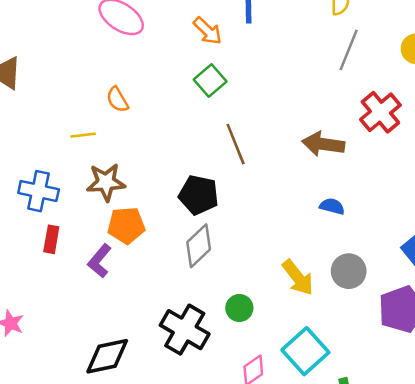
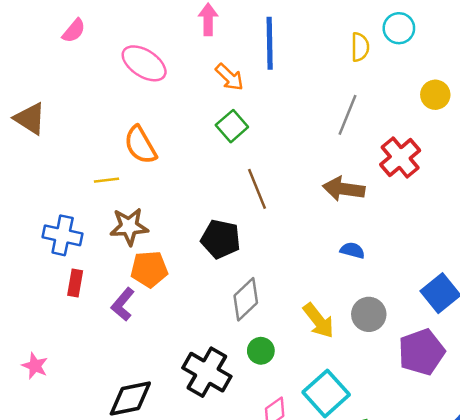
gray line: (349, 50) -> (347, 115), moved
orange semicircle: (117, 100) -> (140, 145), size x1.5
gray diamond: (199, 246) -> (246, 299), moved

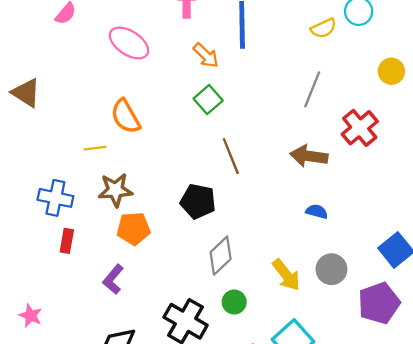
yellow semicircle: (360, 47) -> (324, 28), turned 65
purple L-shape: (123, 304) -> (113, 279), moved

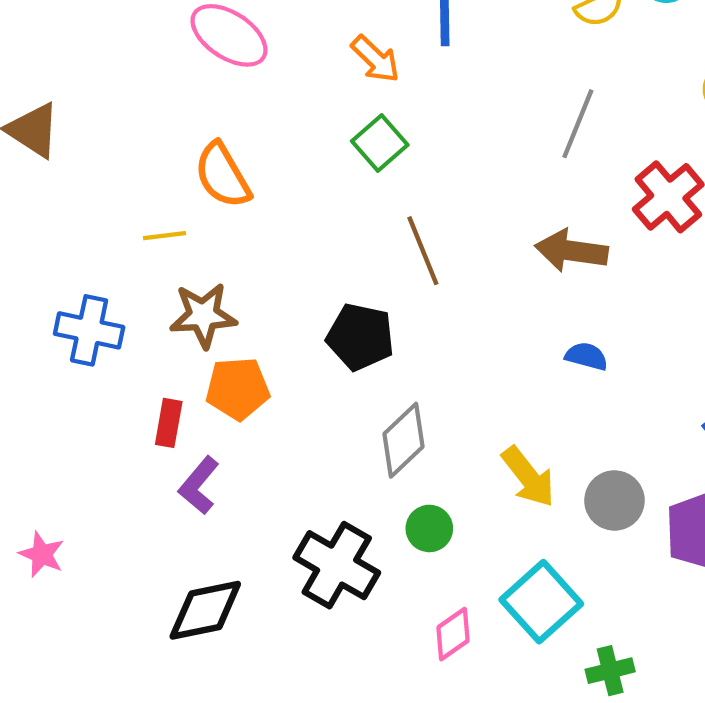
red rectangle: (67, 241) -> (169, 423), moved
gray circle: (331, 269) -> (614, 500), moved

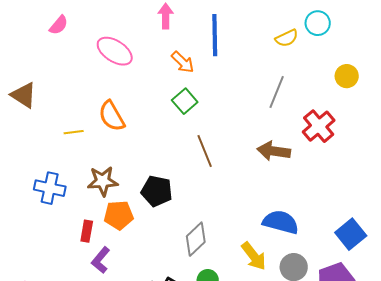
yellow line: (164, 236) -> (74, 132), moved
black pentagon: (360, 337) -> (157, 191), moved
blue semicircle: (586, 356) -> (281, 222), moved, size x1.8

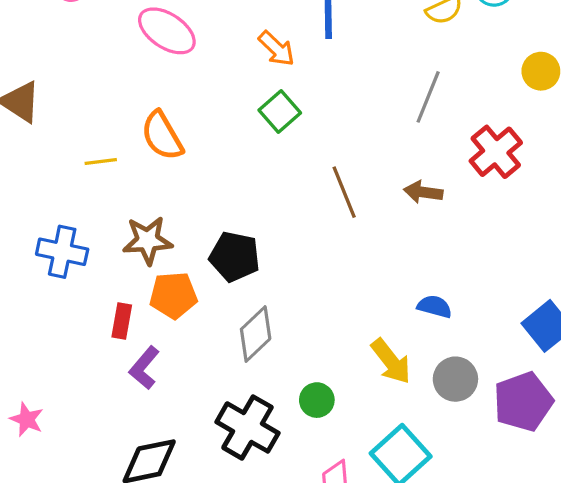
brown line: (205, 151) -> (344, 192), moved
brown arrow: (274, 151) -> (423, 192), size x0.7
blue semicircle: (281, 222) -> (435, 307), size x0.6
gray diamond: (196, 239) -> (256, 334), moved

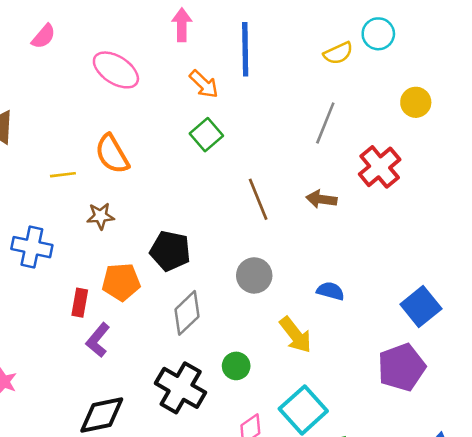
brown star: (148, 240) -> (100, 216), moved, size x0.7
gray circle: (455, 379) -> (254, 275), moved

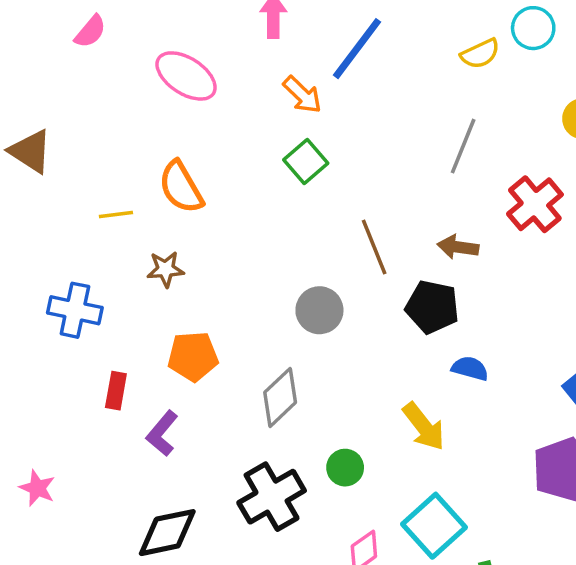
blue line: (245, 49) -> (357, 49), turned 38
black pentagon: (170, 251) -> (432, 307), moved
gray circle: (254, 275) -> (319, 310), moved
red rectangle: (80, 303) -> (116, 391), moved
black cross: (181, 388) -> (272, 497), turned 30

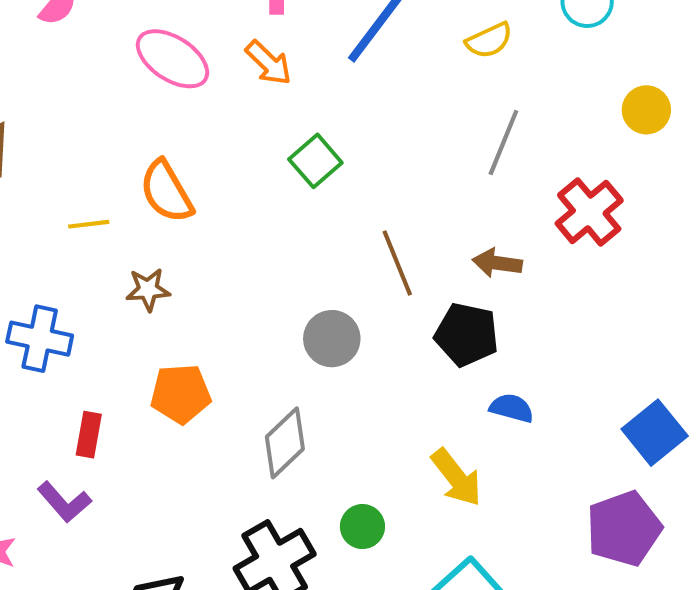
yellow semicircle: (480, 54) -> (489, 40), moved
orange arrow: (302, 95) -> (269, 63), moved
purple L-shape: (162, 433) -> (64, 502), moved, turned -81

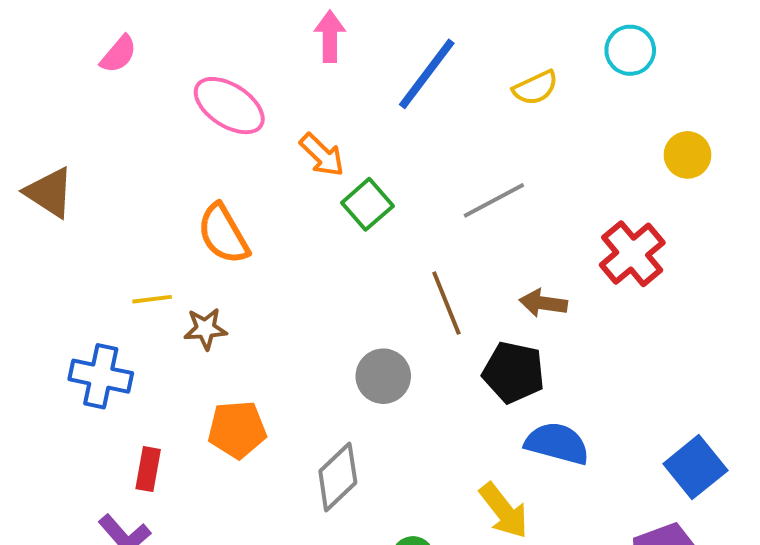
orange arrow: (269, 63) -> (322, 155), moved
gray line: (503, 143) -> (494, 200), moved, turned 40
yellow line: (89, 224) -> (152, 299), moved
blue semicircle: (512, 408) -> (557, 443), size x1.5

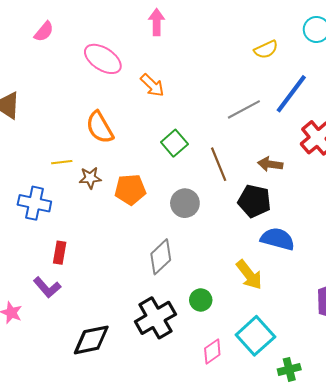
blue line: (427, 74) -> (291, 94), moved
green square: (367, 204) -> (174, 143), moved
orange pentagon: (237, 430) -> (130, 189), moved

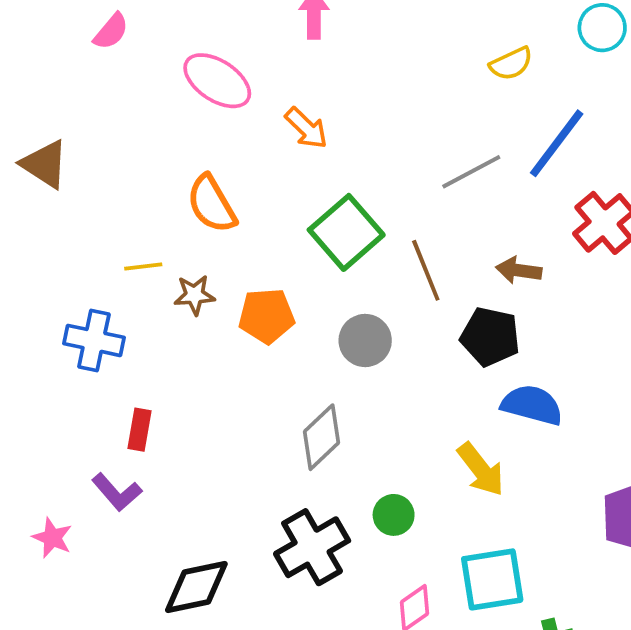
green square: (174, 143) -> (346, 232), size x1.5
cyan square: (255, 336) -> (492, 579), turned 33

